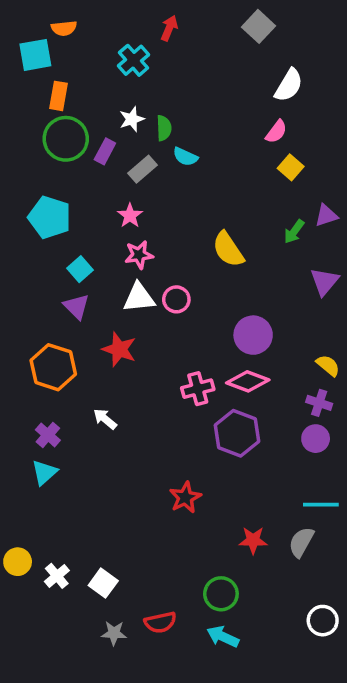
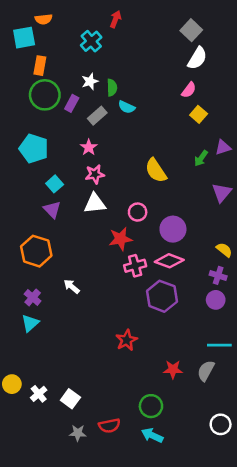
gray square: (258, 26) -> (191, 30), moved
pink circle: (176, 299) -> (138, 212), moved
red star: (119, 349) -> (120, 239), moved, turned -30

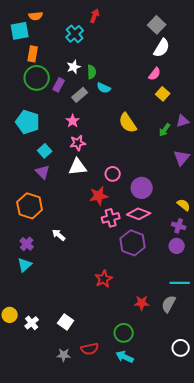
yellow semicircle: (156, 171) -> (128, 123), moved
white square: (70, 399) -> (66, 322), moved

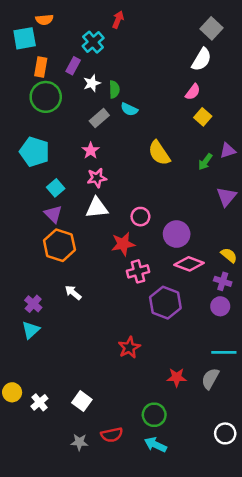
gray square: (157, 25) -> (211, 28), moved
purple rectangle: (59, 85) -> (73, 66), moved
orange hexagon: (30, 206) -> (59, 245), moved
pink diamond: (139, 214) -> (189, 264), moved

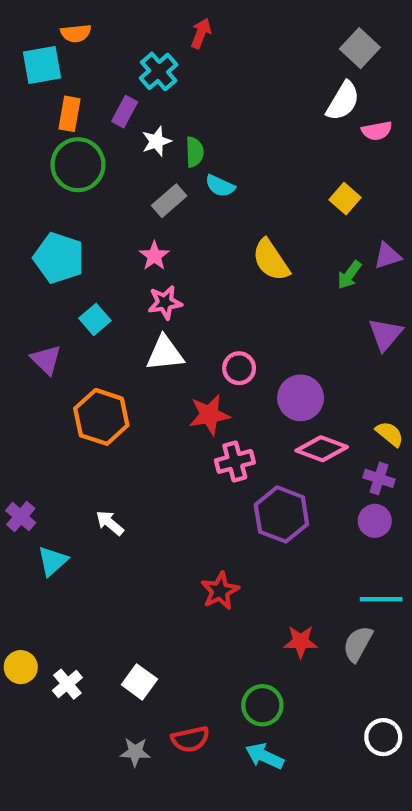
pink semicircle: (193, 92) -> (377, 131), moved, turned 42
purple triangle: (53, 214) -> (46, 360), moved
white arrow: (73, 293) -> (110, 523), moved
purple cross: (33, 304) -> (21, 517), moved

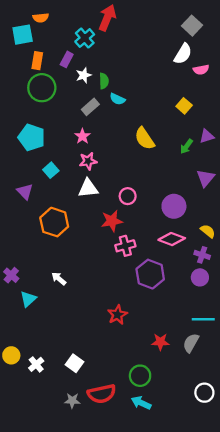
red arrow: (201, 33) -> (107, 18), size x1.6
purple circle: (301, 398) -> (174, 206), moved
red semicircle: (190, 739) -> (102, 394), size x1.4

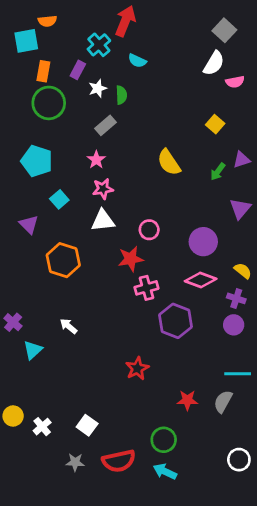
cyan semicircle: (117, 99) -> (137, 61), moved
gray star: (72, 401) -> (75, 462), moved

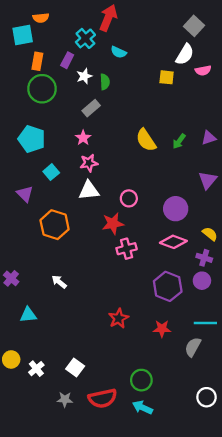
yellow square: (215, 124) -> (167, 77), moved, turned -35
green arrow: (218, 172) -> (179, 141), moved
purple hexagon: (176, 321) -> (168, 286), moved
cyan triangle: (33, 350) -> (28, 315), moved, turned 36
red star: (187, 400) -> (162, 329), moved

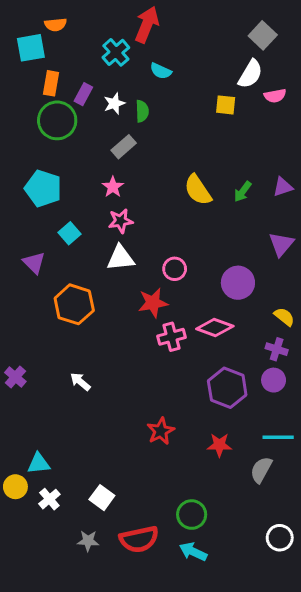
purple rectangle: (67, 60) -> (83, 94), moved
pink diamond: (173, 242) -> (215, 328), moved
cyan triangle: (28, 315) -> (39, 464), moved

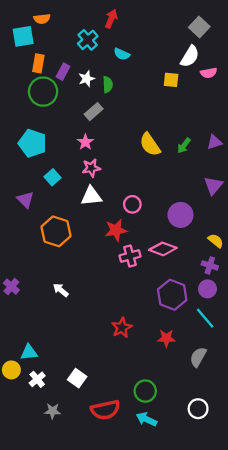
red arrow: (147, 25) -> (111, 19), size x0.7
cyan line: (278, 437) -> (205, 318), moved, turned 50
white circle: (280, 538) -> (198, 409), moved
gray star: (88, 541) -> (52, 411), moved

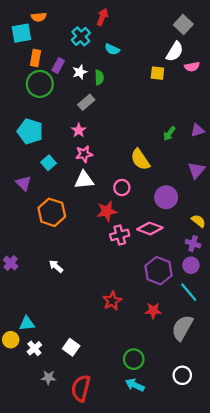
yellow semicircle: (150, 144) -> (140, 159), moved
gray semicircle: (198, 357) -> (182, 328), size x1.4
red semicircle: (105, 410) -> (81, 388), moved, turned 116

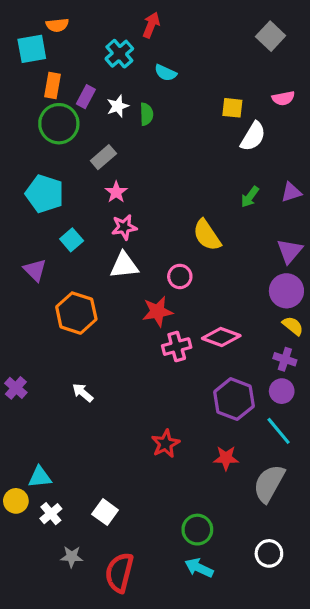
white semicircle: (175, 52) -> (253, 136), moved
gray rectangle: (86, 102) -> (103, 157), moved
purple circle: (166, 197) -> (286, 291), moved

